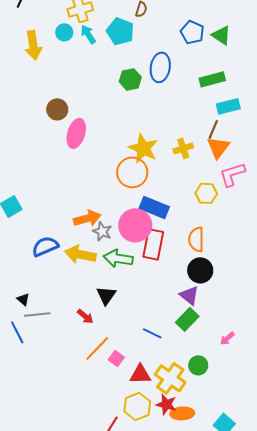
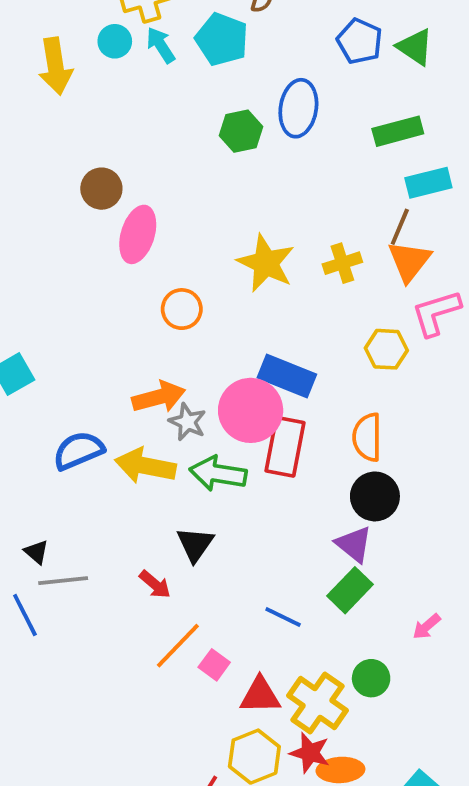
orange circle: (132, 172) -> (182, 309), moved, size x0.7

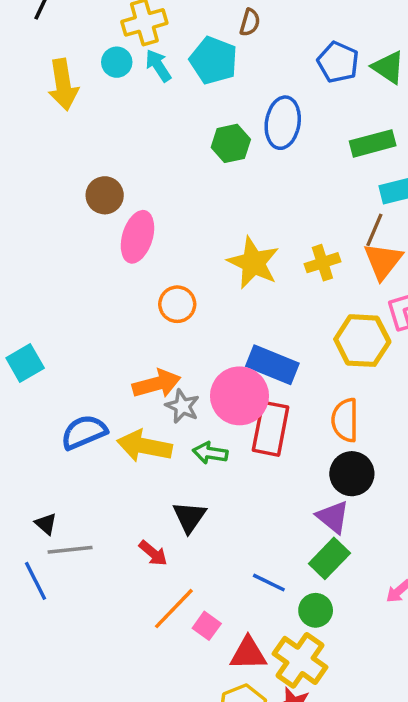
yellow hexagon: (386, 349) -> (362, 341), size x1.4
green arrow: (218, 474) -> (210, 453), size x0.7
green circle: (371, 678) -> (316, 610), moved

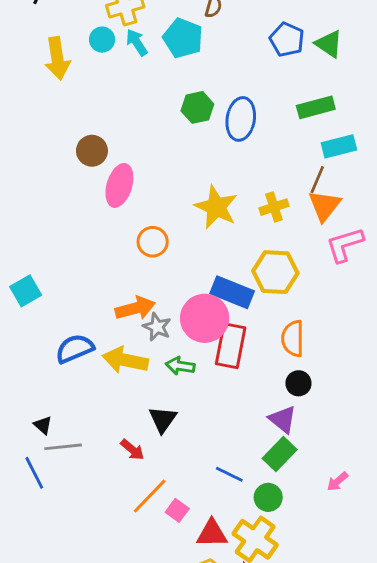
blue ellipse: (283, 123) -> (241, 119), moved
yellow hexagon: (362, 341) -> (275, 272), moved
black circle: (352, 474) -> (298, 383), size x0.7

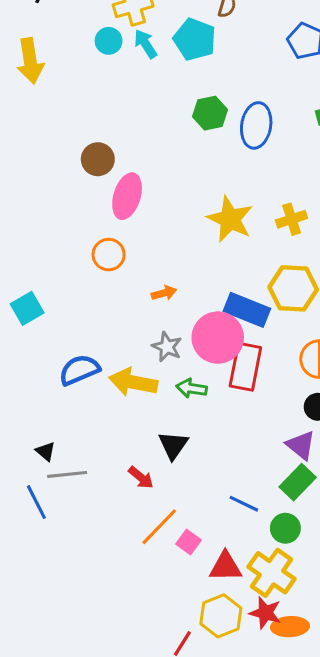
yellow arrow: (57, 58) -> (30, 61), moved
orange circle: (153, 242) -> (109, 255), moved
orange arrow: (135, 308) -> (164, 293), moved, size x0.6

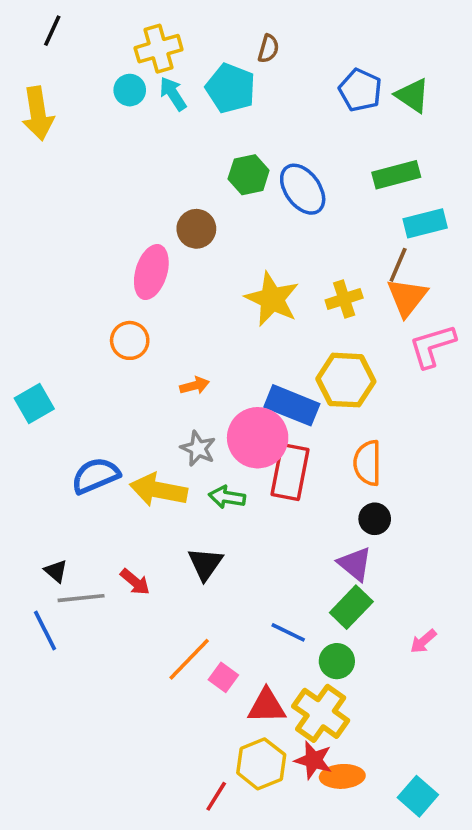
blue ellipse: (256, 125) -> (303, 189), turned -45
brown circle: (98, 159) -> (196, 229), moved
red arrow: (141, 477) -> (135, 582), moved

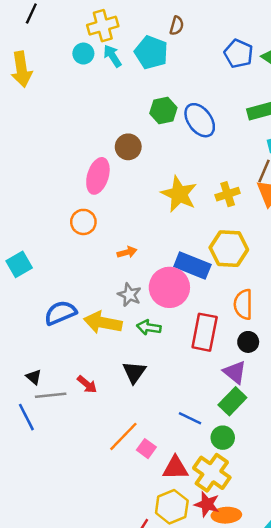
red rectangle: (290, 472) -> (205, 332), moved

